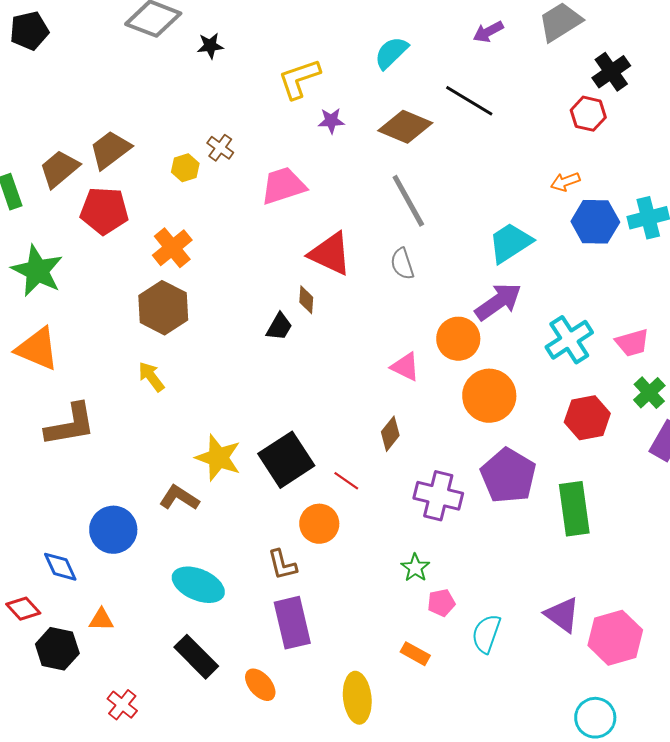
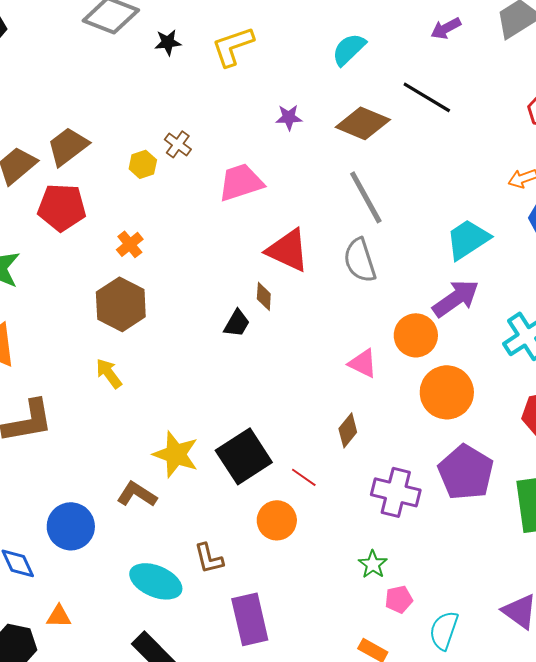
yellow L-shape: (299, 79) -> (233, 46), moved
orange cross: (172, 248) -> (130, 244), size x0.7
gray semicircle: (402, 264) -> (360, 260), size x1.4
brown L-shape: (282, 565) -> (209, 558), moved

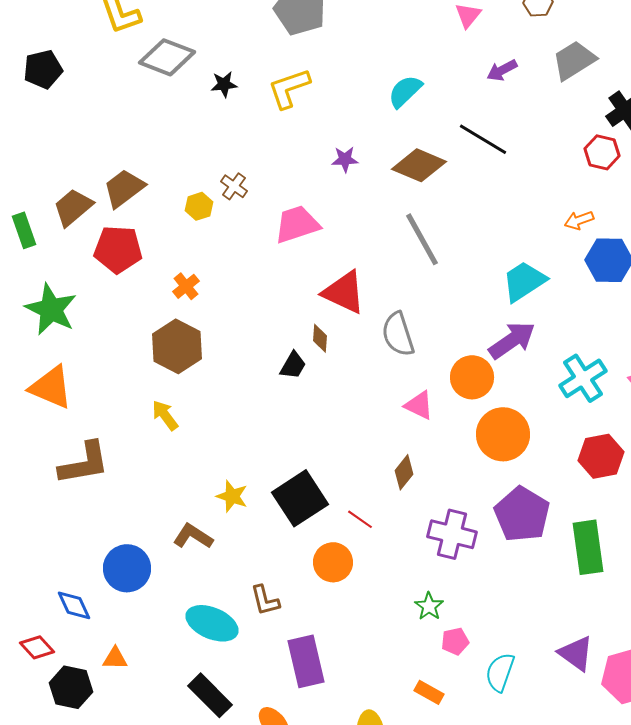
gray semicircle: (360, 260) -> (398, 334), moved
yellow star: (176, 454) -> (232, 496), size x0.7

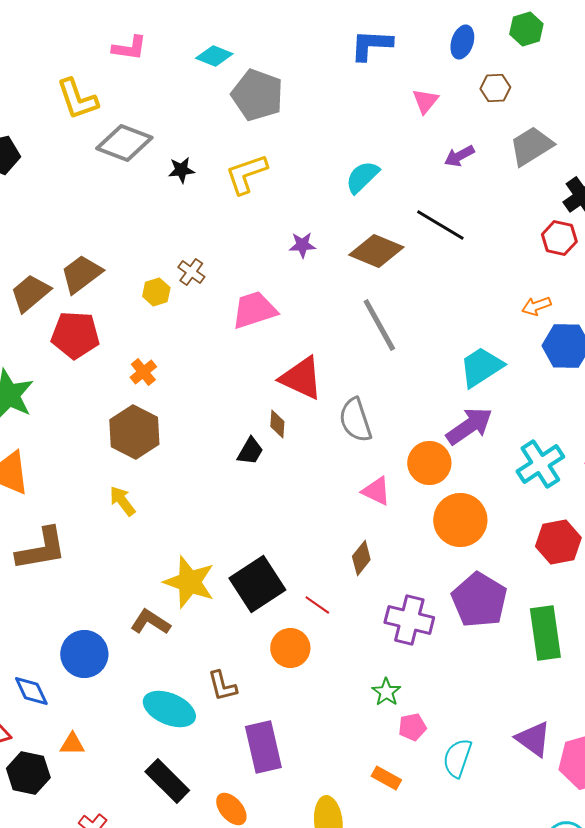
yellow star: (232, 496) -> (189, 582), size x1.6

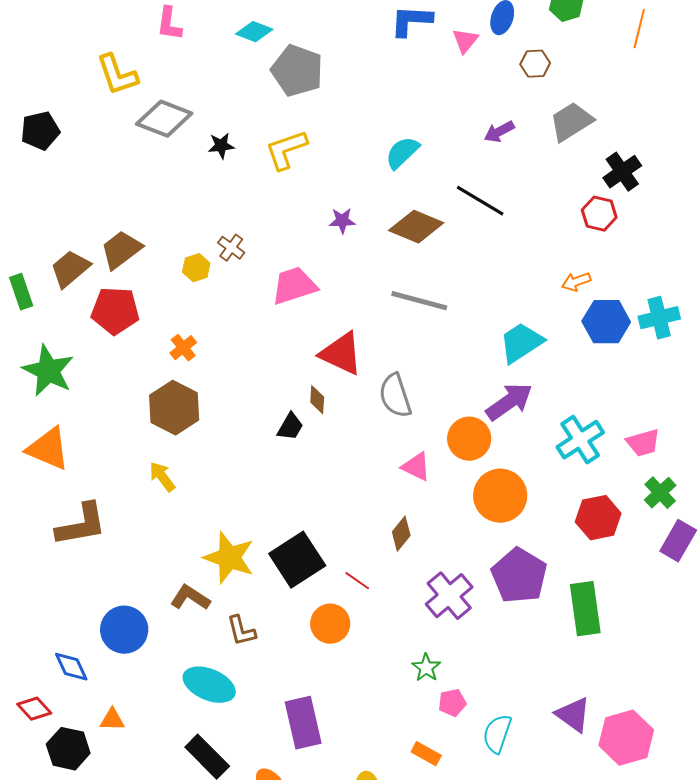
pink L-shape: (129, 48) -> (169, 24), turned 90
pink triangle: (425, 101) -> (465, 41), moved
gray line: (379, 325) -> (419, 301), turned -46
purple cross: (409, 620) -> (449, 596), turned 36
brown L-shape: (222, 686) -> (241, 631), moved

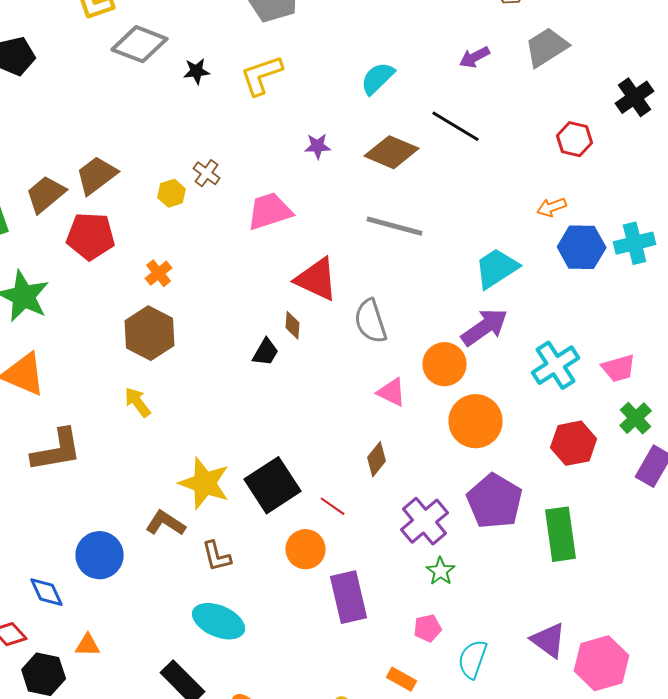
black cross: (622, 172) -> (635, 97), moved
green star: (426, 668) -> (441, 571), moved
cyan ellipse: (209, 685) -> (219, 621), moved
purple rectangle: (303, 723) -> (349, 597), moved

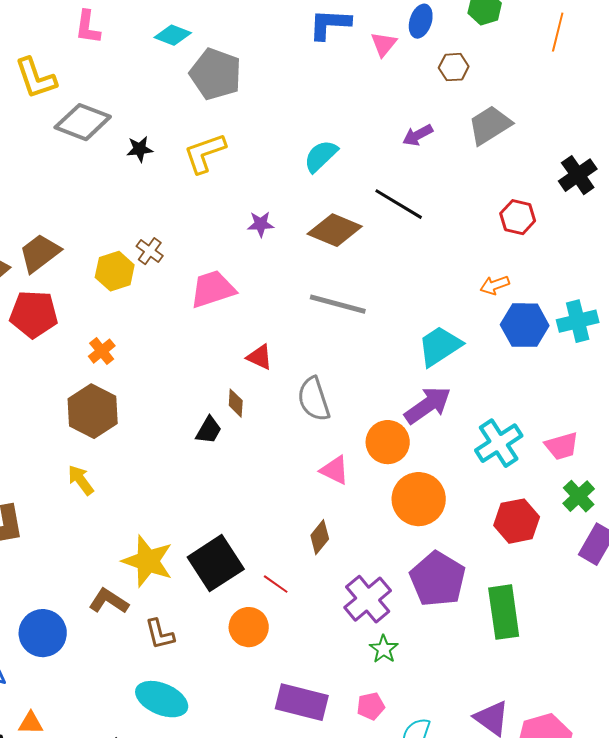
yellow hexagon: (172, 193) -> (115, 271), size x1.4
red triangle: (317, 279) -> (260, 357), size x0.6
purple rectangle: (349, 597) -> (302, 702), moved, turned -63

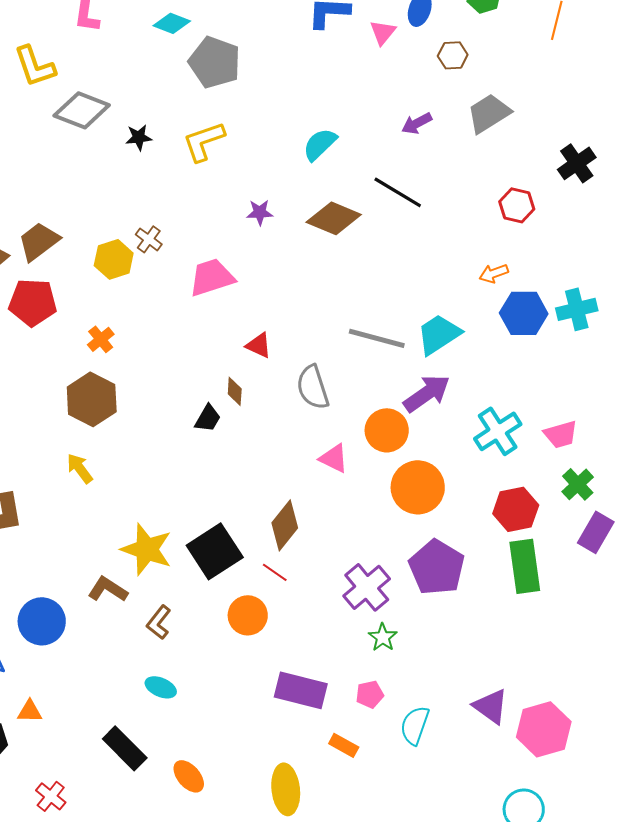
gray line: (338, 304) -> (377, 338), moved
brown diamond: (320, 537) -> (285, 525), moved, size x1.4
green rectangle: (504, 612) -> (525, 566), moved
brown L-shape: (160, 634) -> (159, 622), turned 52
cyan ellipse: (162, 699) -> (161, 687), size x0.6

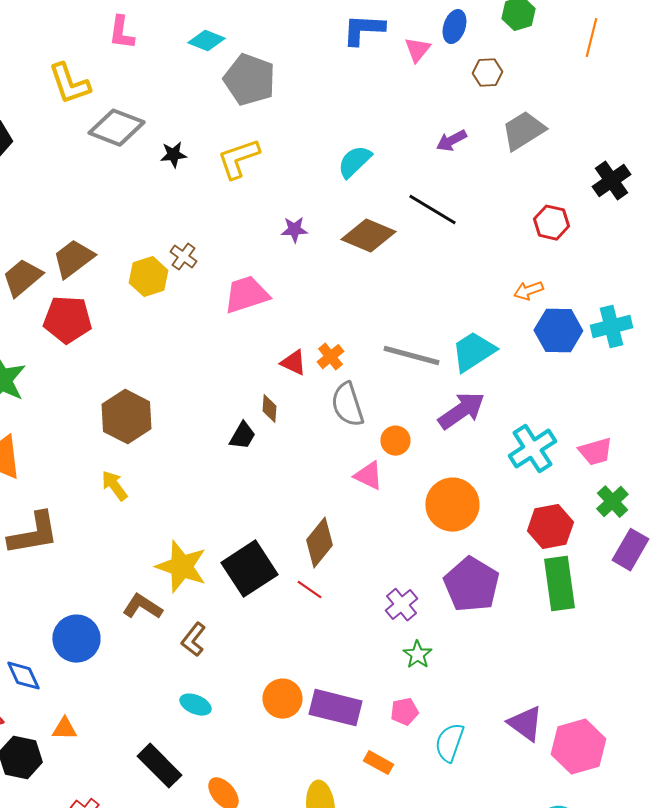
orange cross: (101, 339) -> (330, 357), moved
orange circle: (387, 430) -> (395, 441), moved, size x0.7
purple cross: (367, 587) -> (401, 605), size x0.7
orange circle: (248, 615) -> (282, 699), moved

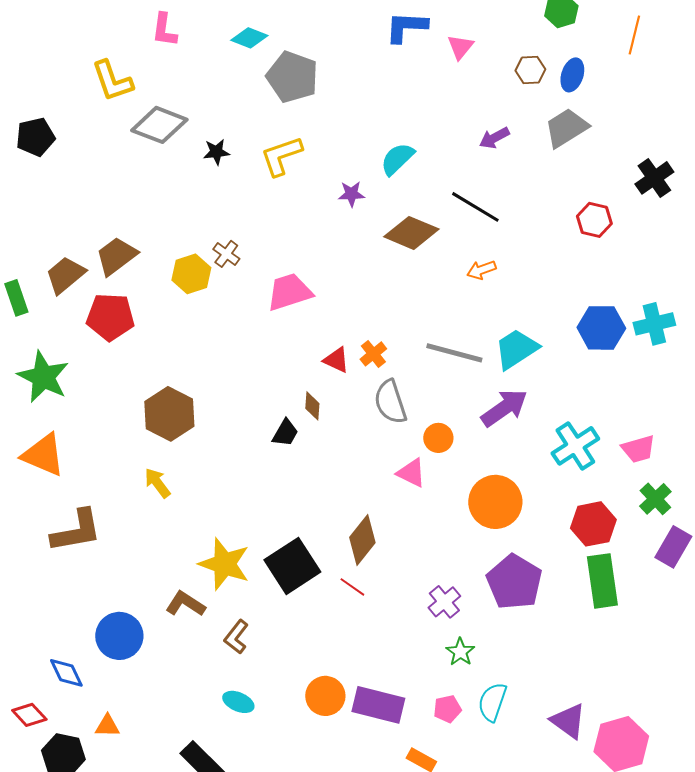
blue ellipse: (454, 27) -> (572, 75), moved
purple star: (294, 230) -> (351, 194), moved
orange arrow: (528, 291) -> (481, 270), moved
cyan semicircle: (449, 743) -> (492, 702), moved

